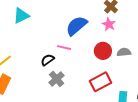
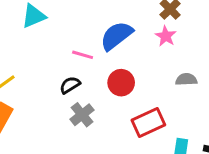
pink line: (64, 48) -> (83, 55), moved
red circle: (103, 51) -> (121, 83), moved

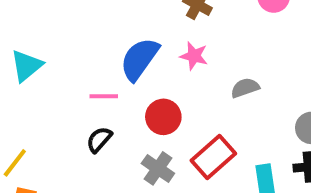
pink star: (166, 36) -> (194, 56), moved
gray cross: (82, 115) -> (158, 168), moved

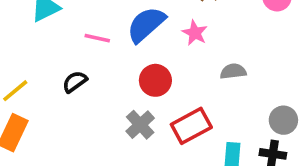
pink line: (104, 96) -> (97, 38), moved
black semicircle: (99, 140) -> (75, 82), moved

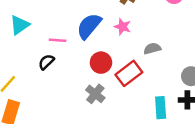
black semicircle: (75, 82) -> (46, 62), moved
red rectangle: (191, 126) -> (129, 73), moved

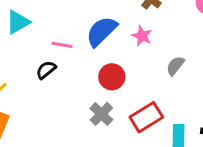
gray semicircle: (152, 49) -> (175, 66), turned -42
red rectangle: (129, 73) -> (146, 117), moved

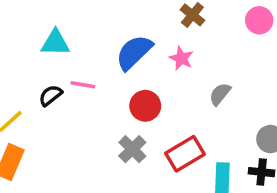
cyan triangle: (18, 22) -> (55, 43), moved, turned 30
pink line: (62, 45) -> (83, 85), moved
black semicircle: (46, 70) -> (51, 95), moved

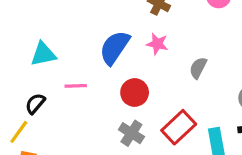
black semicircle: (51, 95) -> (35, 104), moved

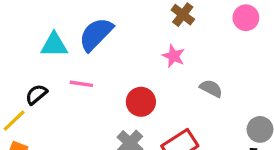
blue semicircle: (115, 48) -> (96, 34), moved
gray semicircle: (198, 68) -> (211, 88), turned 80

